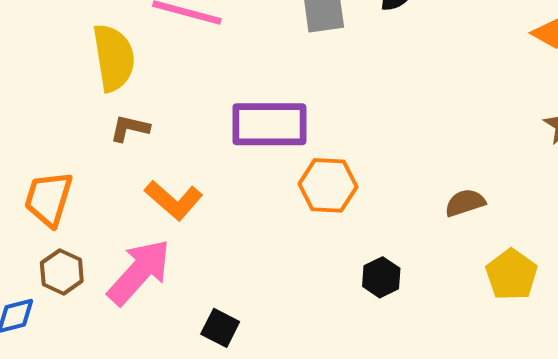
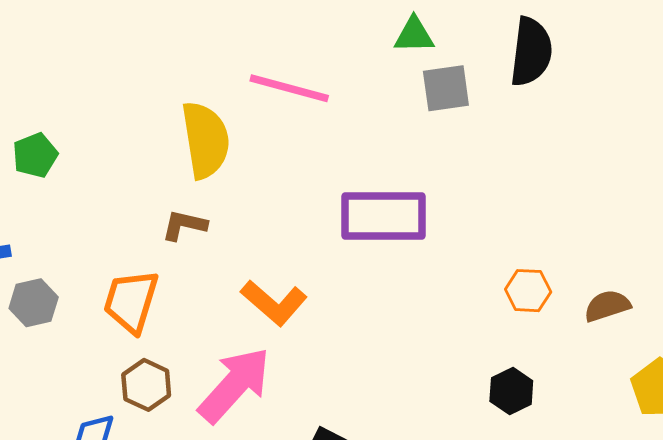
brown L-shape: (130, 128) -> (184, 225), moved
orange hexagon: (328, 185) -> (528, 291), moved, size x0.7

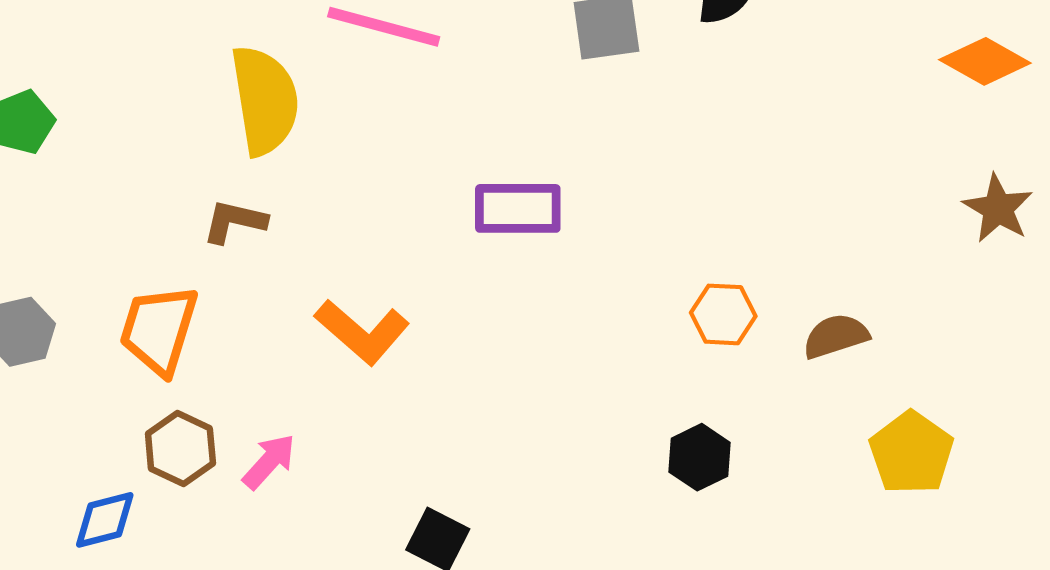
purple rectangle: (384, 216) -> (518, 208), size x0.7
pink arrow: (234, 385) -> (269, 461), moved, size x0.5

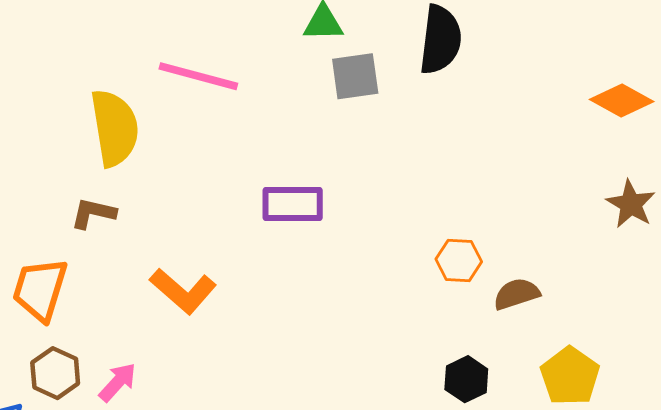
orange hexagon: (723, 314) -> (459, 260), moved
black hexagon: (699, 457) -> (466, 379), moved

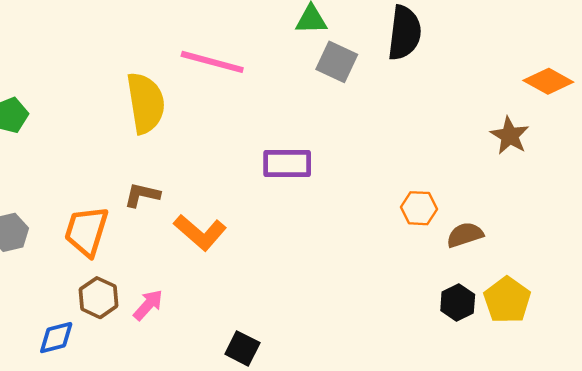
gray square: (355, 76) -> (337, 62), turned 33
brown star: (631, 204) -> (510, 136), moved
brown L-shape: (93, 213) -> (142, 195), moved
black hexagon: (466, 379) -> (458, 303), moved

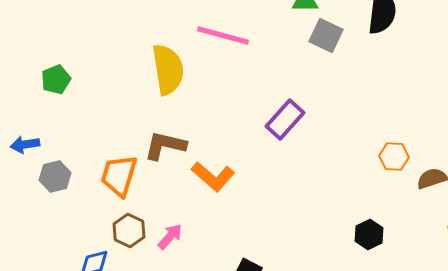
purple rectangle: (287, 163) -> (285, 120), turned -48
brown L-shape: (142, 195) -> (165, 146), size x1.4
black hexagon: (458, 303) -> (369, 234), moved

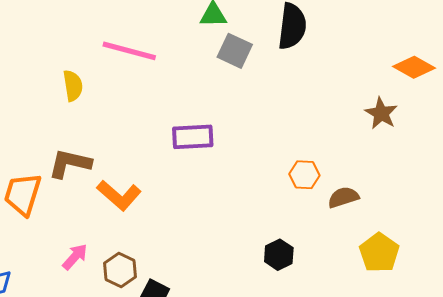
yellow semicircle: (168, 70) -> (73, 86), size x0.6
purple rectangle: (285, 120) -> (193, 137), turned 45
brown hexagon: (129, 230) -> (120, 270), moved

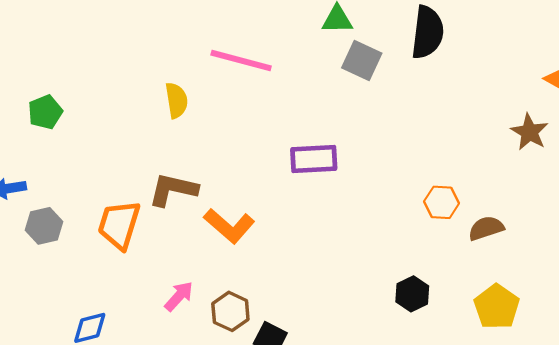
yellow pentagon: (379, 253) -> (497, 307), moved

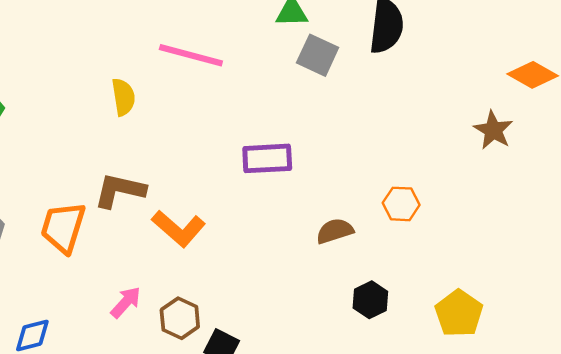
brown semicircle: (486, 228) -> (335, 231), moved

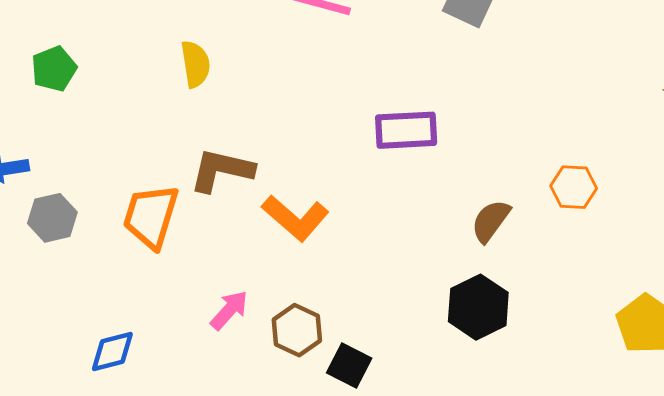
yellow semicircle: (123, 97) -> (195, 64), moved
brown semicircle: (335, 231) -> (491, 221), turned -36
black hexagon: (370, 300) -> (478, 307), moved, size x1.4

